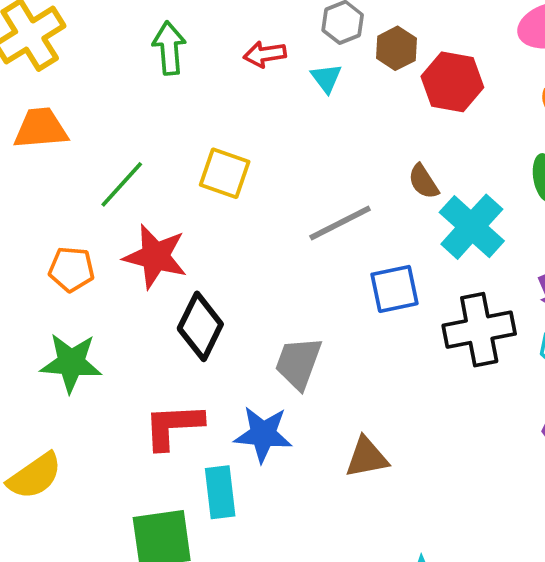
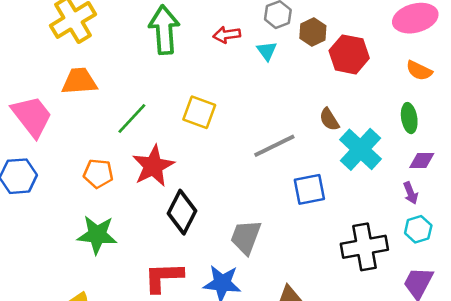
green arrow: (169, 48) -> (164, 30), size x1.4
red star: (155, 256) -> (153, 166), turned 30
black cross: (479, 330) -> (364, 247), moved

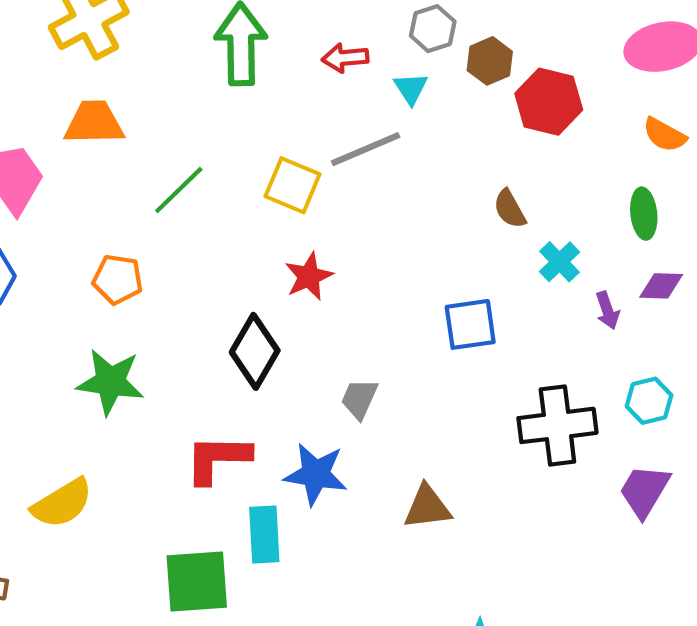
gray line: (274, 146) -> (366, 149), moved
cyan cross: (361, 149) -> (559, 262), size x0.6
red star: (153, 166) -> (309, 276), moved, size x0.7
purple arrow: (411, 193) -> (607, 310), moved
gray trapezoid: (246, 237) -> (359, 399), size x0.7

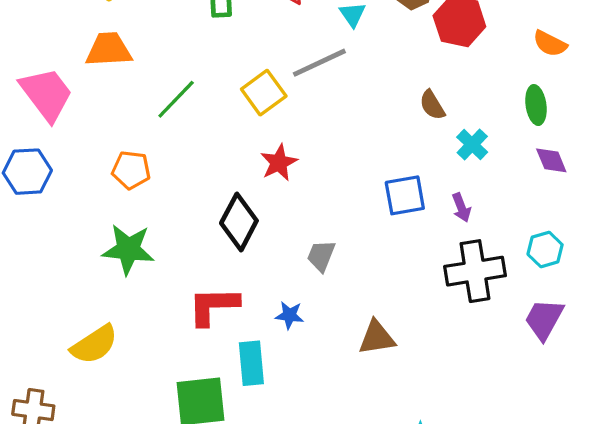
yellow square: (292, 185) -> (264, 93), turned 33
purple diamond: (661, 286) -> (551, 160), turned 68
purple arrow: (607, 310) -> (461, 208), moved
blue star: (316, 474) -> (289, 315), size x0.6

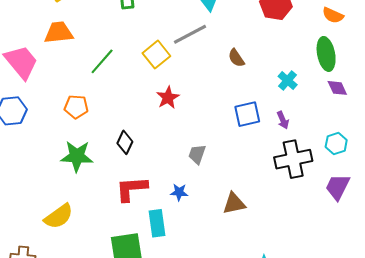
brown semicircle: (432, 105) -> (236, 58), moved
green ellipse: (536, 105) -> (326, 54), size x1.4
black diamond: (239, 222) -> (125, 142), moved, size x0.7

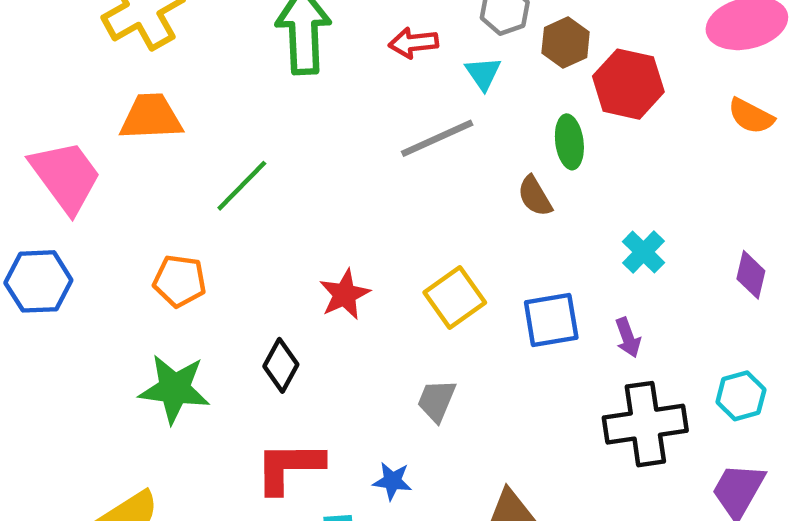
green ellipse: (326, 54) -> (569, 142), moved, size x0.7
yellow square: (156, 55) -> (455, 297), moved
purple diamond: (337, 88) -> (751, 275), turned 35
red star: (168, 98) -> (345, 294), moved

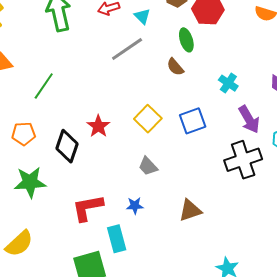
purple arrow: (628, 338) -> (249, 119), moved, size x1.6
black diamond: (281, 365) -> (67, 146), moved, size x1.4
gray trapezoid: (436, 401) -> (148, 166), turned -55

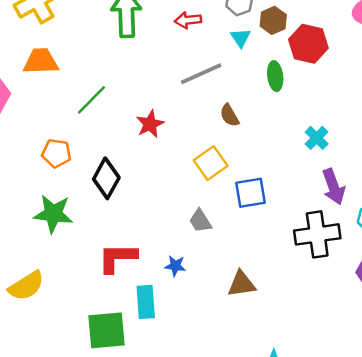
cyan triangle: (142, 16) -> (241, 38), moved
brown semicircle: (175, 67) -> (229, 115), moved
blue square: (193, 121) -> (251, 193), moved
red star: (98, 126) -> (150, 124), moved

